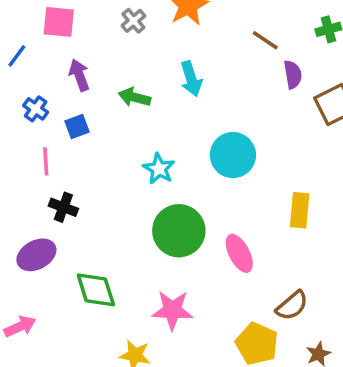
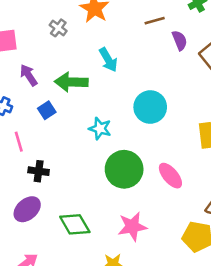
brown line: (265, 40) -> (155, 21), turned -36
green arrow: (134, 97) -> (71, 82), size x1.4
blue square: (77, 126) -> (47, 110), moved

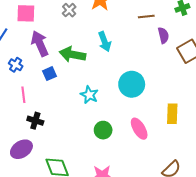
purple arrow: (29, 75) -> (40, 44), size x1.4
green circle: (124, 169) -> (103, 130), size x0.6
pink ellipse: (170, 176) -> (139, 129), moved

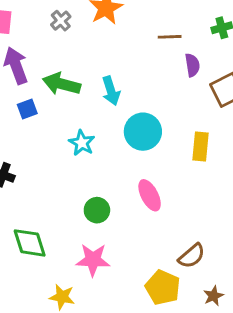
cyan arrow: (105, 42) -> (111, 91), moved
yellow rectangle: (172, 114) -> (200, 146), moved
green circle: (103, 130) -> (97, 210), moved

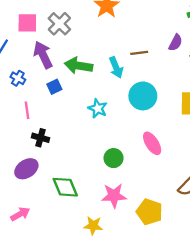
gray cross: (61, 21) -> (59, 24), moved, size x1.5
brown line: (170, 37) -> (139, 53), moved
purple semicircle: (192, 65) -> (176, 43), turned 42
yellow pentagon: (163, 287) -> (149, 212), moved

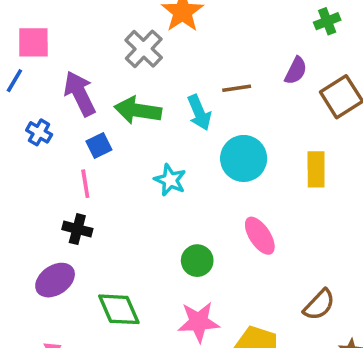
pink square: (27, 23) -> (33, 42), moved
gray cross: (59, 24) -> (144, 49), moved
pink line: (27, 110) -> (85, 184), moved

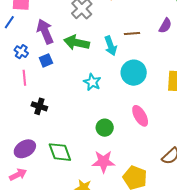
blue square: (99, 145) -> (46, 60), moved
pink line: (85, 184) -> (24, 78), moved
purple ellipse: (55, 280) -> (25, 149), moved

